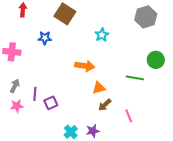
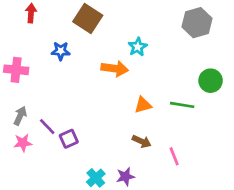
orange arrow: (85, 66) -> (115, 68), moved
orange triangle: (99, 88) -> (143, 105), moved
purple line: (35, 94) -> (47, 127), turned -48
brown arrow: (105, 105) -> (142, 141), turned -112

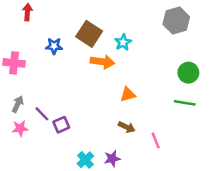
brown square: (88, 19) -> (89, 34), moved
green line: (182, 105) -> (185, 103), moved

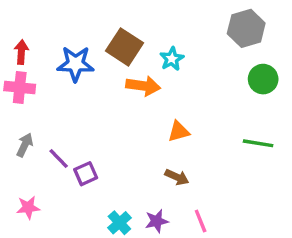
red arrow: (27, 12) -> (21, 52), moved
blue star: (54, 46) -> (75, 64), size x1.5
green circle: (188, 73) -> (263, 79), moved
pink star: (20, 128) -> (28, 208), moved
pink line: (156, 140) -> (201, 221), moved

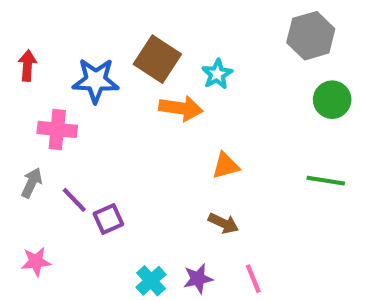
pink cross: (20, 88) -> (57, 129), moved

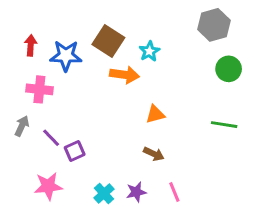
red arrow: (27, 66) -> (31, 45), moved
pink star: (36, 262) -> (48, 186), moved, size x1.4

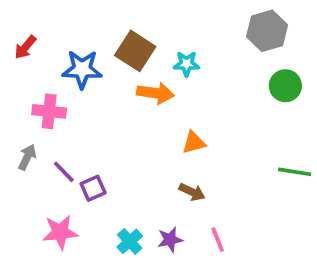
red arrow: (31, 45) -> (25, 47), moved, turned -144
cyan star: (149, 51) -> (186, 64), turned 30
green line: (224, 125) -> (295, 172), moved

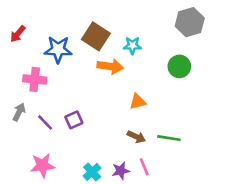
green circle: (285, 86) -> (179, 66), moved
green line: (295, 172) -> (169, 138), moved
purple square: (93, 188) -> (74, 120), moved
pink line: (218, 240) -> (144, 167), moved

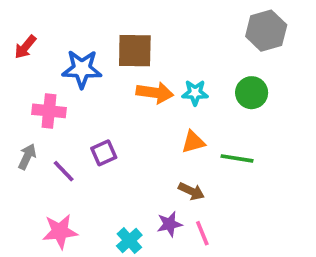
brown square: (96, 36) -> (135, 51), turned -32
cyan star: (132, 46) -> (195, 93), moved
purple square: (74, 120) -> (104, 153), moved
green line: (169, 138) -> (237, 158), moved
purple star: (121, 171) -> (169, 224), moved

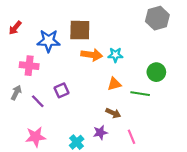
green circle: (252, 93) -> (156, 72), moved
pink line: (202, 233) -> (132, 137), moved

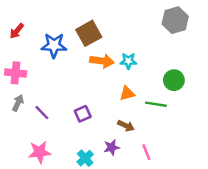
brown square: (80, 30) -> (89, 33), turned -30
pink cross: (29, 66) -> (16, 73), moved
purple square: (61, 90) -> (83, 114), moved

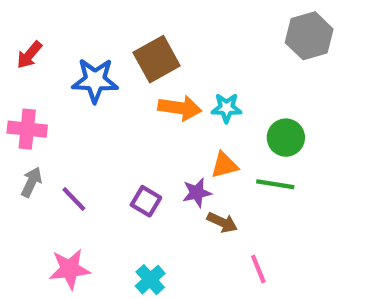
green circle: (174, 80) -> (286, 138), moved
purple square: (83, 114) -> (146, 201), turned -35
purple star: (112, 147) -> (197, 193), moved

